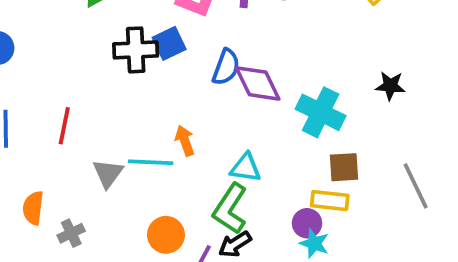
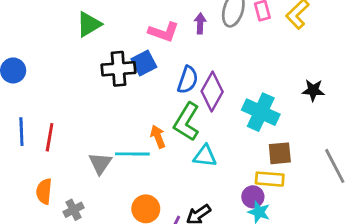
purple diamond: (258, 83) -> (212, 92), turned 57
red line: (64, 126) -> (50, 137), moved
green L-shape: (230, 209) -> (187, 122), moved

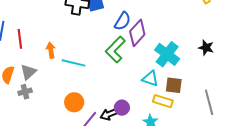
red line: (50, 137) -> (20, 39), turned -30
orange arrow: (158, 137) -> (51, 50), moved
cyan triangle: (205, 156) -> (150, 79), moved
gray triangle: (100, 163) -> (28, 72), moved
purple circle: (253, 197) -> (122, 108), moved

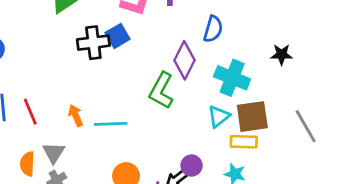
blue semicircle: (123, 21) -> (213, 29), moved
cyan triangle: (150, 79) -> (219, 116), turned -42
brown square: (174, 85) -> (252, 117), size x1.4

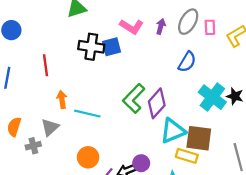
purple diamond: (184, 60) -> (157, 103), moved
cyan cross: (232, 78) -> (212, 97), moved
red line: (30, 112) -> (46, 65), moved
cyan triangle: (219, 116) -> (173, 131), size x1.4
gray triangle: (54, 153) -> (50, 127), moved

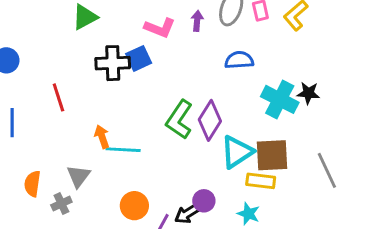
blue semicircle: (187, 62) -> (239, 60), turned -115
orange arrow: (62, 100) -> (102, 137), moved

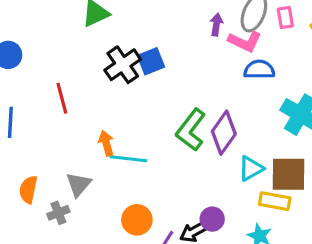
pink L-shape: (160, 28) -> (245, 41), moved
black cross: (113, 63) -> (123, 65), turned -36
cyan triangle: (237, 152) -> (251, 168), size x0.7

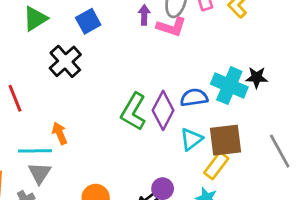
blue square: (151, 61) -> (88, 21), moved
blue semicircle: (259, 70) -> (194, 98), moved
cyan line: (128, 159) -> (35, 151), moved
yellow rectangle: (275, 201) -> (216, 166), turned -56

